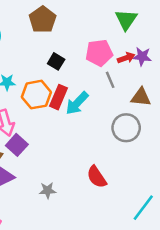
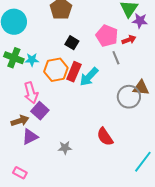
pink pentagon: (99, 53) -> (107, 36), turned 30
purple star: (142, 57) -> (140, 21), moved
brown triangle: (141, 97) -> (141, 88), moved

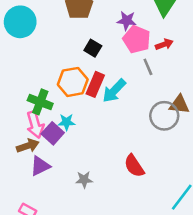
purple star: (140, 21) -> (127, 21), moved
green cross: (14, 58) -> (40, 102), moved
cyan star: (32, 60) -> (67, 122), moved
pink arrow: (31, 93) -> (35, 125), moved

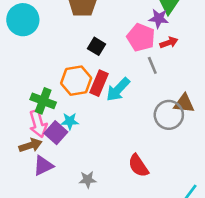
purple star: (127, 21) -> (159, 18), moved

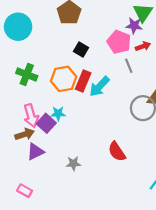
green cross: (43, 101) -> (27, 74), moved

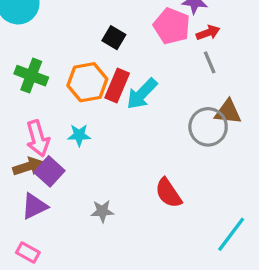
gray line: (129, 66) -> (210, 62), moved
purple square: (46, 123) -> (49, 171), moved
purple triangle: (35, 152) -> (34, 206), moved

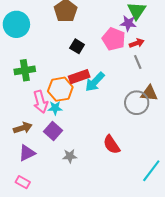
green cross: (31, 76) -> (25, 70), turned -30
orange hexagon: (87, 82) -> (60, 89), moved
red rectangle: (117, 86) -> (79, 77), turned 48
pink arrow: (38, 138) -> (40, 102), moved
purple square: (49, 171) -> (53, 131), moved

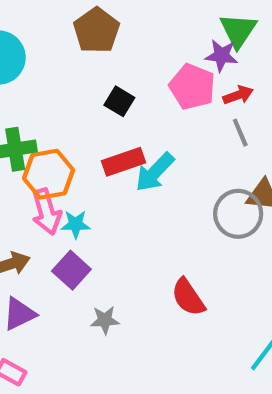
orange hexagon: (60, 89) -> (49, 174), moved

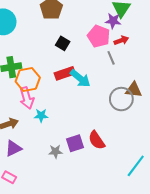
gray line: (240, 133) -> (111, 58), moved
cyan arrow: (155, 172) -> (80, 78), turned -95
cyan star: (76, 224) -> (41, 115), moved
purple square: (71, 270) -> (75, 143), moved, turned 30

